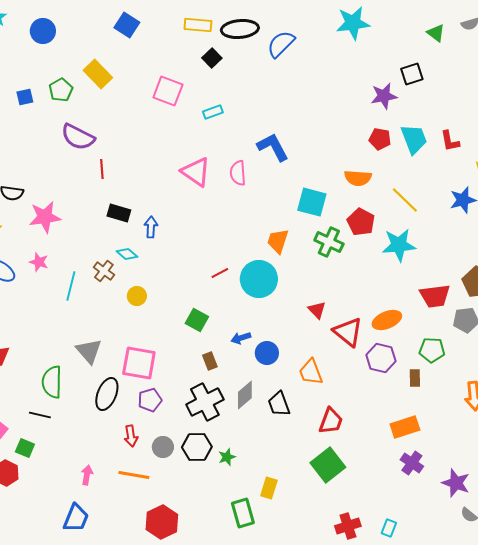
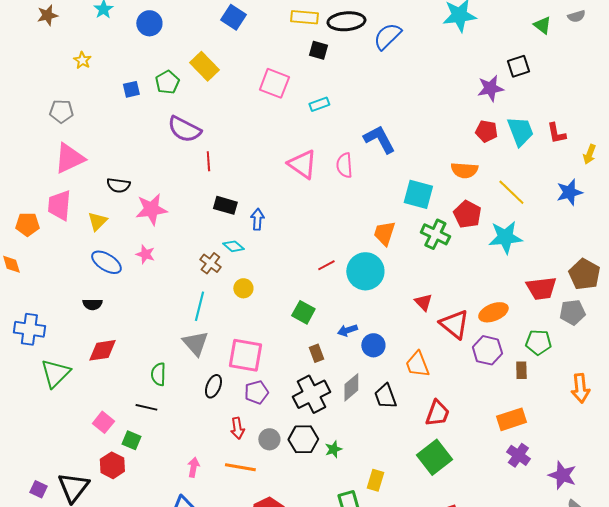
black square: (212, 58) -> (318, 50), turned -30
cyan line: (71, 286) -> (199, 306), moved
green semicircle: (52, 382) -> (158, 374), size x0.7
black ellipse: (107, 394) -> (213, 386), size x0.7

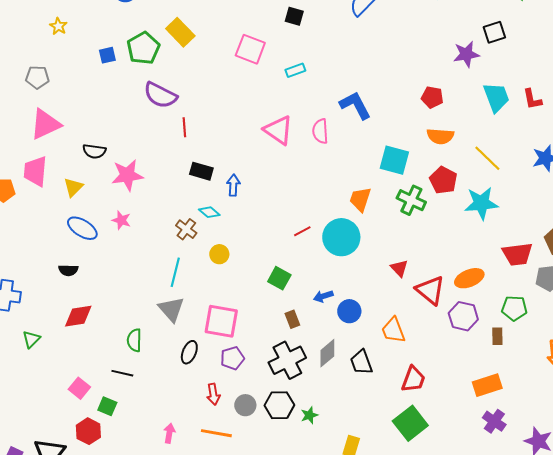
green pentagon: (167, 82) -> (143, 48), size x1.4
red pentagon: (486, 131) -> (432, 97), moved
green triangle: (55, 373) -> (31, 339), size x0.6

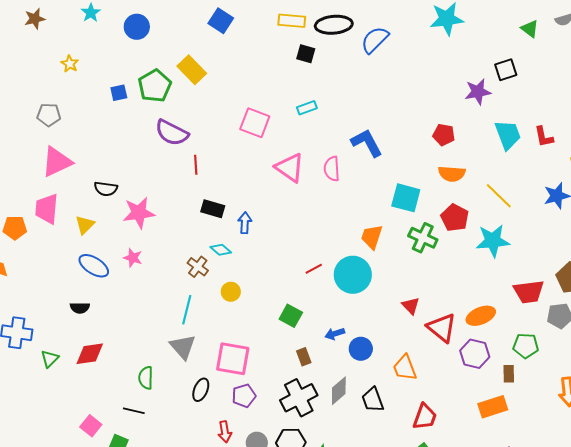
pink square: (250, 49) -> (255, 123), moved
green triangle: (31, 339) -> (50, 359), moved
orange rectangle: (487, 385) -> (493, 407), moved

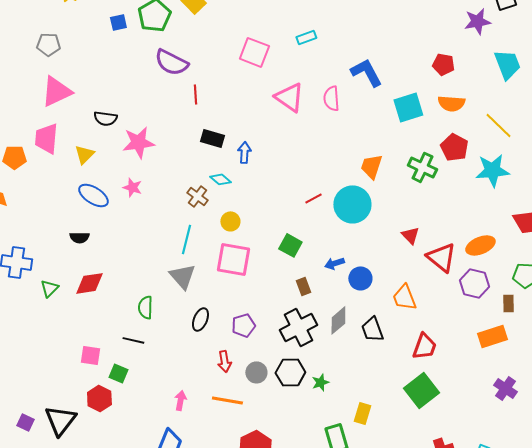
cyan square: (406, 198) -> (408, 107), moved, turned -32
pink square: (233, 359) -> (233, 259), moved
pink square: (91, 426) -> (90, 355), turned -30

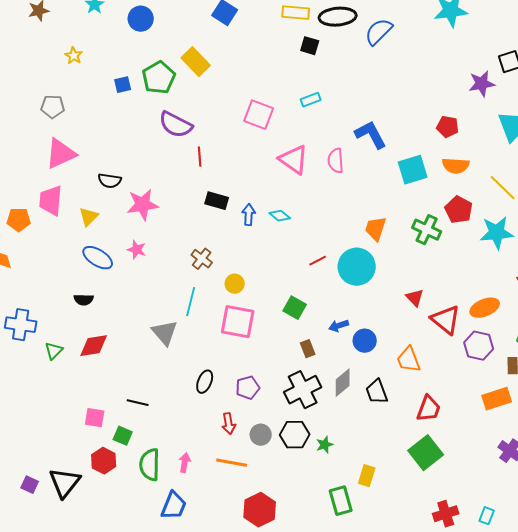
cyan diamond: (220, 179) -> (280, 216), moved
gray triangle: (182, 276) -> (165, 333), moved
green semicircle: (145, 307) -> (150, 465), moved, size x1.4

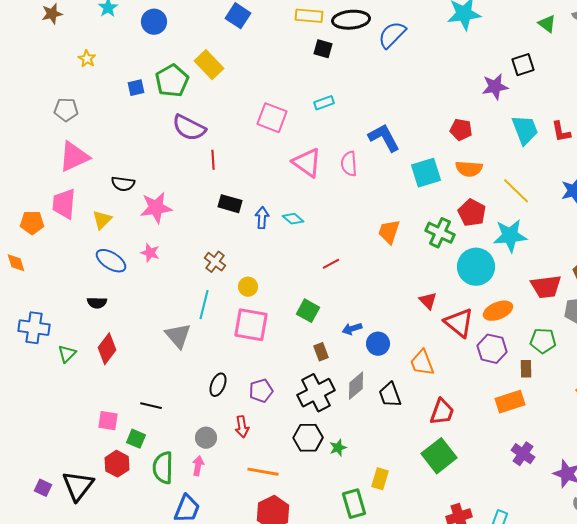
cyan circle: (357, 267) -> (476, 267), moved
red diamond: (94, 346) -> (107, 349), turned -44
gray circle: (261, 435) -> (206, 438), moved
orange line: (232, 463) -> (263, 472), moved

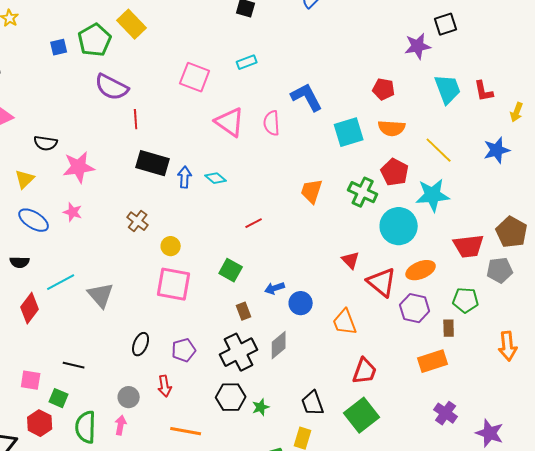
black rectangle: (230, 204) -> (153, 163), size x1.4
cyan line: (204, 305) -> (61, 282), moved, turned 48
black trapezoid: (390, 395) -> (313, 403), moved

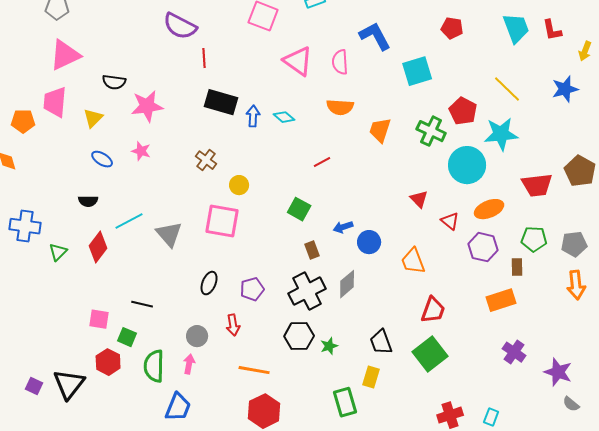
orange semicircle: (392, 128) -> (340, 107), moved
blue ellipse: (34, 220) -> (102, 159), size x0.7
gray pentagon: (500, 270) -> (574, 244), moved
red triangle: (382, 282) -> (450, 221), size x0.6
pink square: (174, 284) -> (222, 221), moved

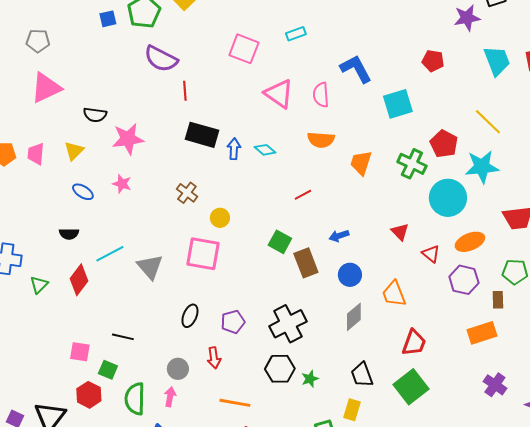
pink trapezoid: (55, 102) -> (36, 154), moved, size x0.7
blue arrow: (343, 227) -> (339, 236), moved
brown rectangle: (312, 250) -> (306, 263), moved, size x1.6
gray diamond: (347, 284) -> (354, 317), moved

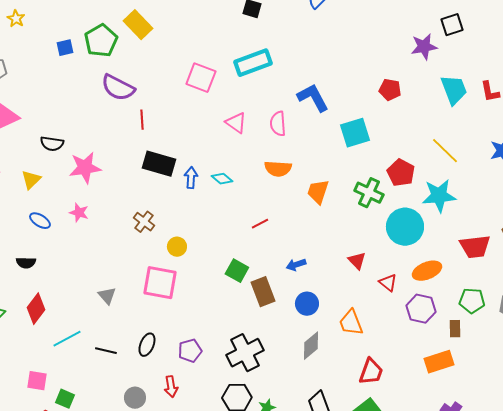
cyan rectangle: (296, 34) -> (253, 63), size x1.8
pink triangle: (279, 94) -> (236, 123), size x0.7
cyan line: (110, 254) -> (67, 339), moved
gray triangle: (150, 267) -> (107, 296), size x0.7
black line: (123, 337) -> (106, 351), moved

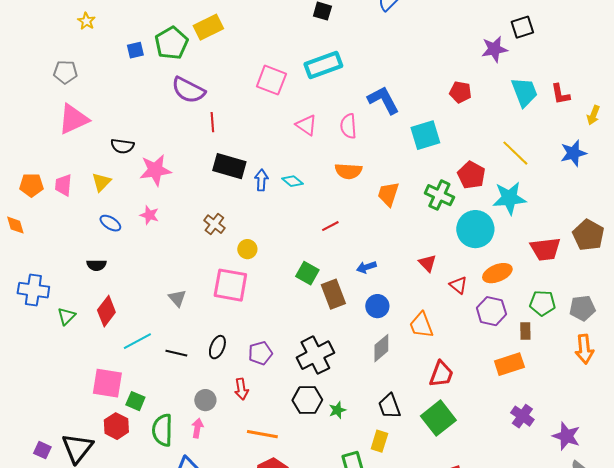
yellow rectangle: (138, 25) -> (208, 27), turned -72
pink square: (37, 381) -> (107, 383), size x1.5

